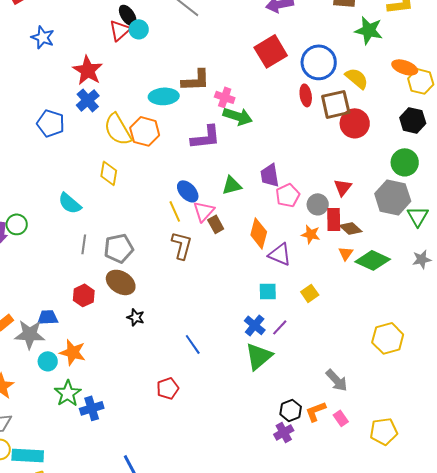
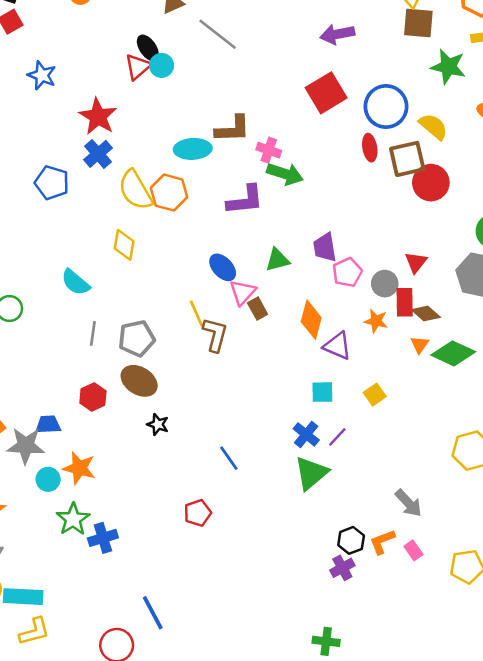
yellow line: (175, 211) -> (196, 313), moved

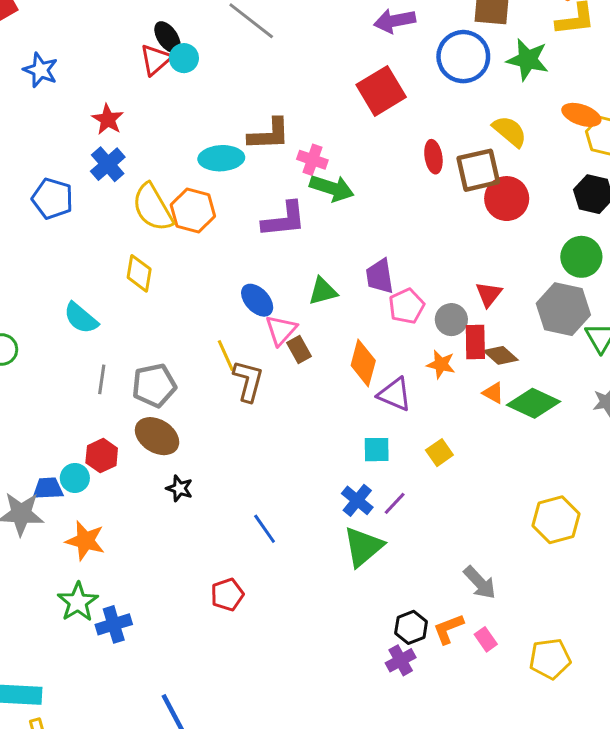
blue circle: (386, 107) -> (463, 57), moved
red star: (98, 116) -> (108, 119), size x0.7
orange triangle: (420, 345) -> (493, 393), turned -36
cyan circle: (48, 479) -> (75, 478), moved

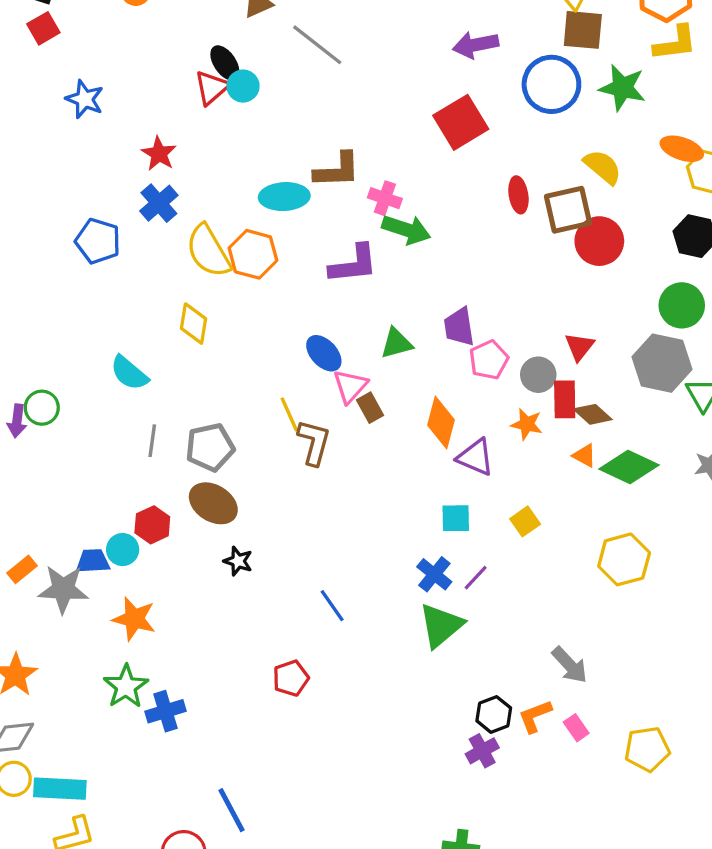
yellow hexagon: (556, 520) -> (624, 559), moved

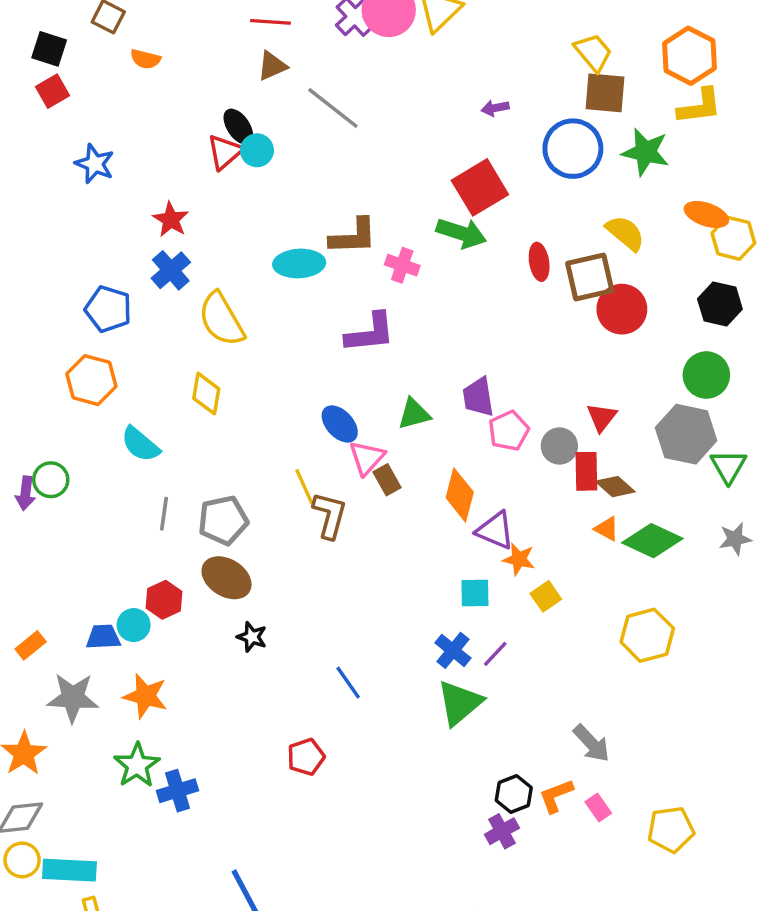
purple arrow: (476, 45) -> (495, 108), size x0.6
green arrow: (406, 230) -> (461, 233), moved
orange hexagon: (253, 254) -> (91, 380), moved
orange star: (527, 424) -> (519, 559), moved
gray star: (63, 589) -> (73, 698), moved

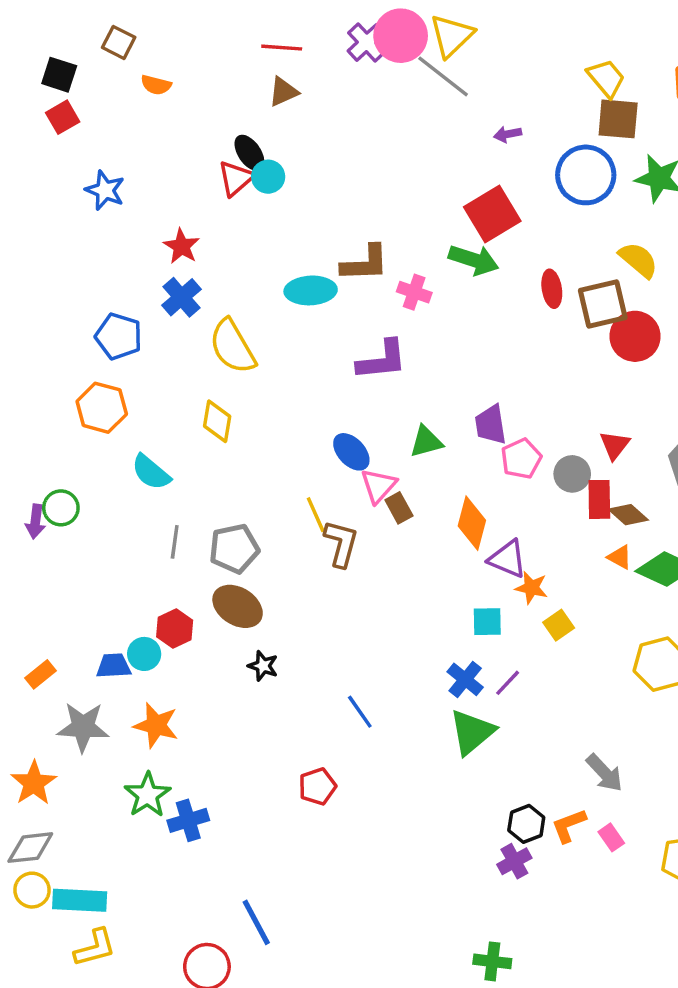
gray line: (333, 108) -> (443, 76), moved

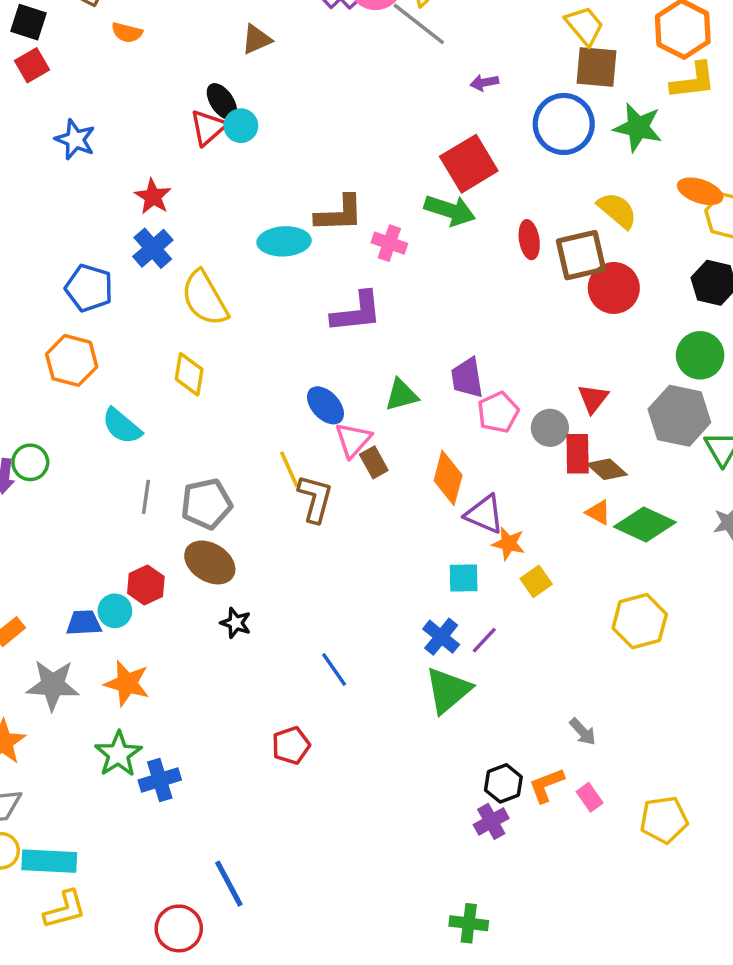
gray arrow: (604, 773) -> (583, 732), size x0.7

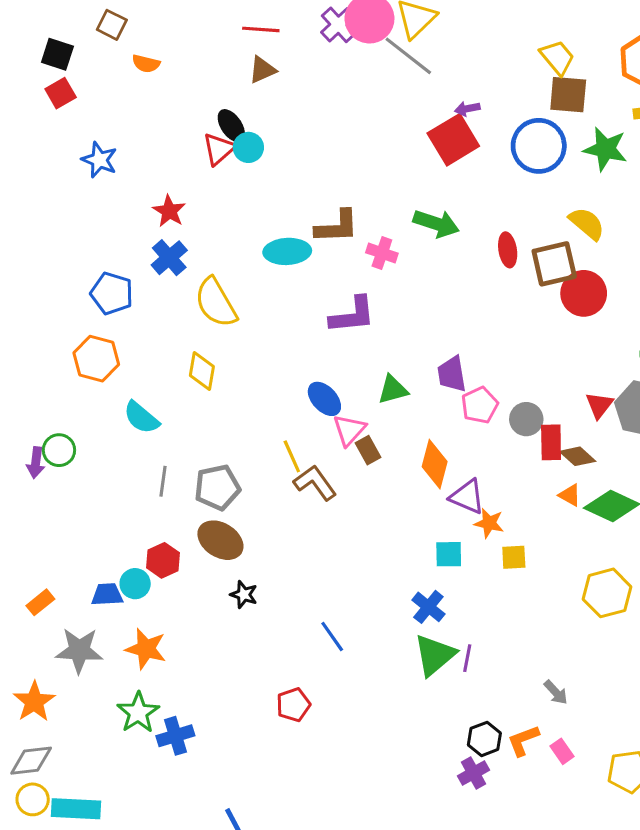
red square: (469, 164) -> (453, 140), moved
red triangle: (593, 398) -> (599, 405), moved
brown L-shape: (315, 499) -> (315, 483), turned -51
yellow square: (536, 581) -> (514, 557), turned 32
purple line: (484, 640) -> (467, 658), moved, turned -32

